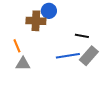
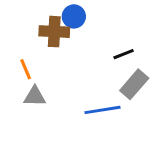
black line: (82, 36) -> (124, 54), turned -32
blue line: (68, 56) -> (102, 110), moved

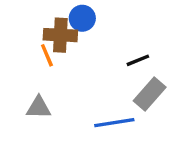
orange line: (26, 69) -> (47, 55), moved

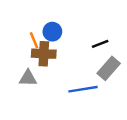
blue circle: (82, 18) -> (52, 32), moved
brown cross: (60, 35) -> (44, 54), moved

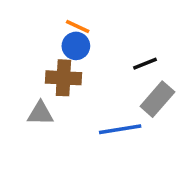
orange line: (34, 40) -> (78, 26), moved, turned -42

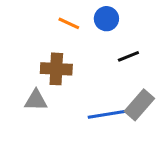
blue circle: (76, 46) -> (106, 19), moved
gray rectangle: (157, 99) -> (139, 105), moved

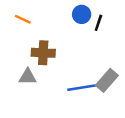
orange line: (69, 23) -> (23, 19), moved
black line: (128, 56) -> (98, 23), moved, turned -49

